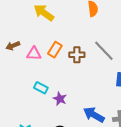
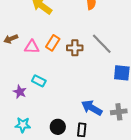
purple star: (60, 99) -> (20, 92), moved

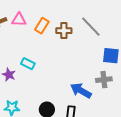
pink triangle: (32, 47) -> (19, 20), moved
gray cross: (119, 112) -> (104, 80), moved

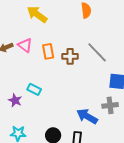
pink triangle: (19, 20) -> (25, 45), turned 35
orange rectangle: (42, 26) -> (48, 51), turned -42

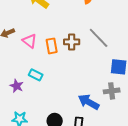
pink triangle: (25, 45) -> (30, 41), moved
orange rectangle: (48, 51) -> (52, 46), moved

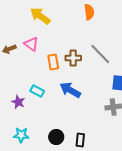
pink triangle: (30, 41) -> (31, 44), moved
blue arrow: (89, 102) -> (70, 90), moved

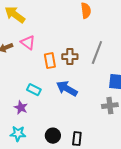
yellow arrow: (40, 16) -> (15, 15), moved
gray line: (100, 54) -> (97, 53), turned 65
purple star: (18, 102) -> (21, 108), moved

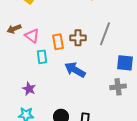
pink triangle: (28, 43) -> (32, 36), moved
cyan rectangle: (34, 90) -> (42, 57), moved, turned 56

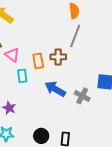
gray line: (105, 34) -> (75, 36), moved
gray cross: (118, 87) -> (82, 96), moved, turned 35

